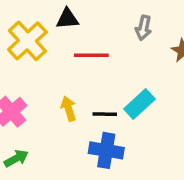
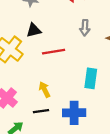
cyan rectangle: (139, 104) -> (91, 78), turned -30
black line: (105, 114) -> (41, 111), moved

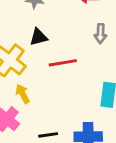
yellow arrow: (45, 89) -> (23, 94), moved

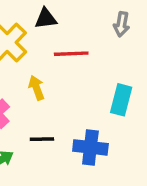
yellow arrow: (23, 94) -> (36, 88), moved

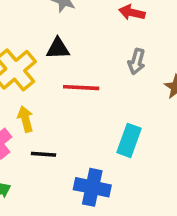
yellow arrow: (36, 88) -> (25, 119), moved
black line: (42, 139) -> (43, 154), moved

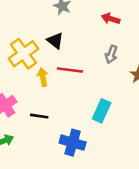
black triangle: (58, 48) -> (55, 41), turned 36
yellow arrow: (25, 119) -> (43, 77), moved

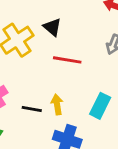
yellow arrow: (43, 77) -> (57, 104), moved

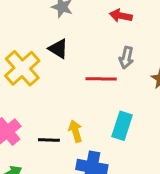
red line: (67, 60) -> (101, 79), moved

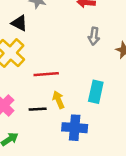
black triangle: (58, 49) -> (19, 23), moved
red line: (101, 79) -> (46, 74), moved

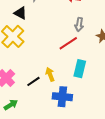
red line: (46, 74) -> (68, 43), moved, turned -30
black line: (38, 109) -> (33, 81), turned -32

